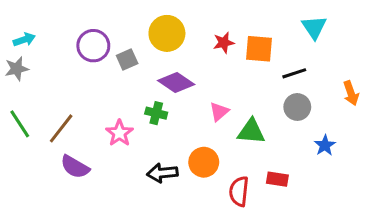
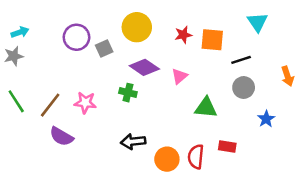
pink triangle: (219, 112) -> (180, 76), moved
pink star: (119, 133) -> (85, 103), moved, turned -30
orange circle: (204, 162) -> (167, 159), moved

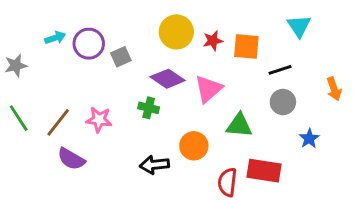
yellow circle: (137, 27) -> (176, 32), moved
cyan arrow: (20, 32) -> (55, 38), moved
pink triangle: (180, 76) -> (208, 89), size x1.5
red rectangle: (227, 147) -> (264, 171), size x1.6
orange circle: (167, 159) -> (194, 146), moved

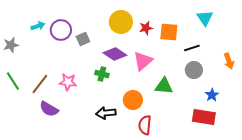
red rectangle: (264, 171) -> (204, 117), moved
red semicircle: (227, 182) -> (145, 125), moved

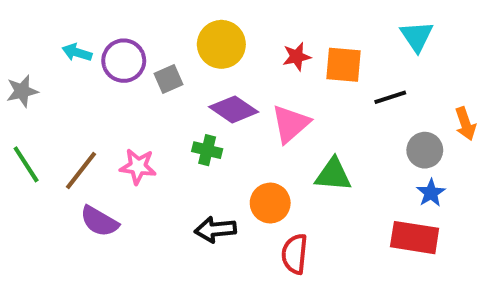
yellow circle: (121, 22) -> (221, 44), moved
cyan arrow: (38, 26) -> (77, 52), turned -144
gray circle: (194, 70) -> (425, 150), moved

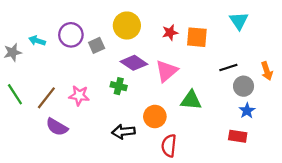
cyan arrow: (77, 52) -> (37, 41), moved
black line: (390, 97) -> (228, 68), moved
red rectangle: (415, 238) -> (238, 136), size x0.7

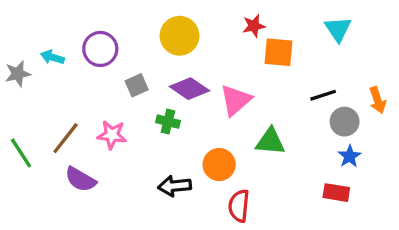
red star: (170, 33) -> (254, 26), moved
gray square: (97, 45) -> (137, 85), moved
green line: (15, 94) -> (21, 153), moved

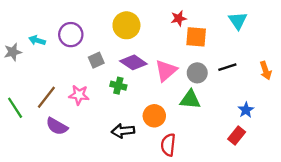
gray circle: (345, 122) -> (197, 73), moved
red rectangle: (336, 193) -> (237, 136), turned -60

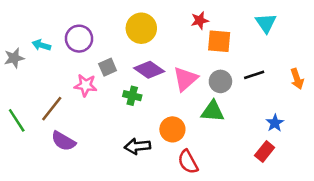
pink star: (79, 95) -> (85, 85), moved
red semicircle: (168, 145) -> (188, 162), turned -35

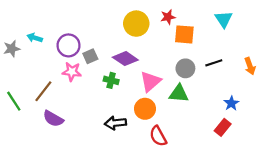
yellow circle: (141, 28) -> (136, 24), moved
purple circle: (79, 39) -> (68, 45), moved
pink triangle: (185, 79) -> (150, 81), moved

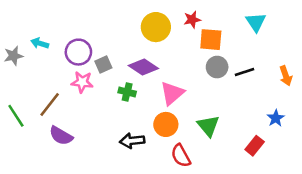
gray circle: (185, 68) -> (217, 67), moved
green triangle: (179, 93) -> (208, 126), moved, turned 45
blue star: (231, 103) -> (276, 118), moved

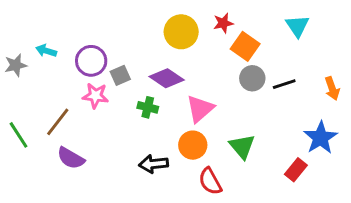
orange square: (211, 40) -> (245, 46), turned 30
blue star: (276, 118) -> (321, 138), size x1.6

